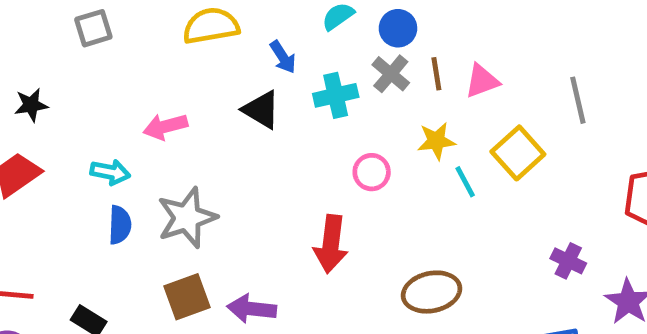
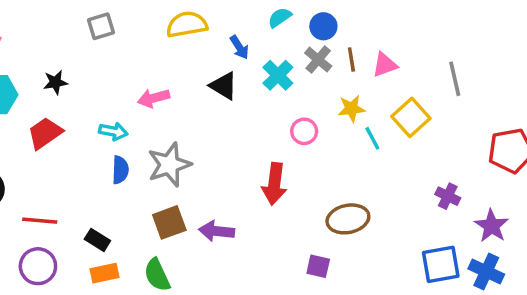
cyan cross: (336, 95) -> (278, 75), turned -32

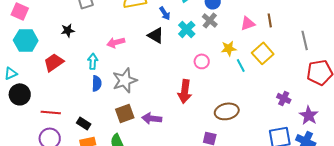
brown line: (351, 60) -> (270, 20), moved
gray line: (455, 79) -> (305, 40), moved
black star: (55, 82) -> (68, 30), moved
cyan arrow: (113, 131) -> (93, 61), turned -98

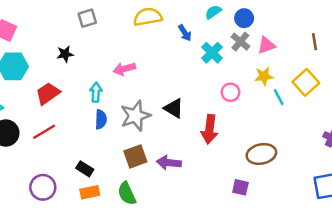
pink triangle: (248, 23) -> (266, 45), moved
black triangle: (156, 35) -> (174, 108), moved
red line: (51, 112) -> (44, 132), moved, turned -36

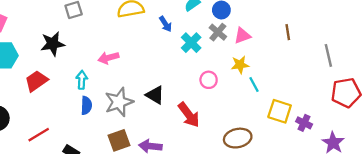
black star: (65, 54) -> (53, 44), size x1.5
yellow square: (306, 82) -> (280, 111), moved, turned -30
red arrow: (210, 129) -> (189, 115), turned -44
red line: (44, 132) -> (39, 135), moved

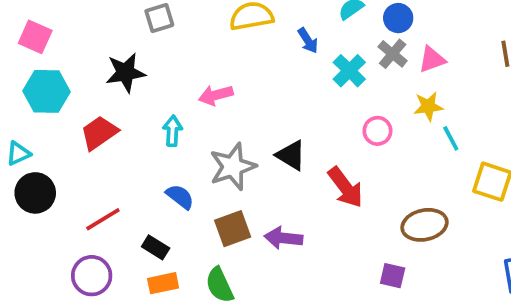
blue semicircle: (86, 105) -> (180, 197), moved, turned -54

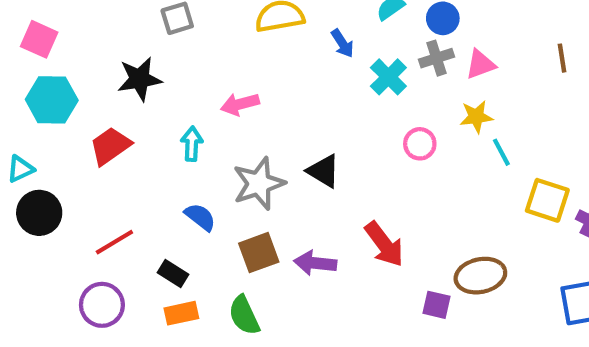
gray cross: (393, 54) -> (437, 58), turned 32
red arrow: (346, 187) -> (384, 244), moved
brown ellipse: (424, 225) -> (480, 276), moved

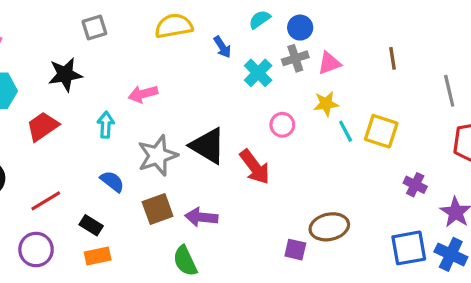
black triangle: (324, 171) -> (208, 146), size x1.4
yellow square: (547, 200) -> (381, 131), moved
red arrow: (384, 244) -> (255, 167), moved
green semicircle: (244, 315) -> (185, 261), moved

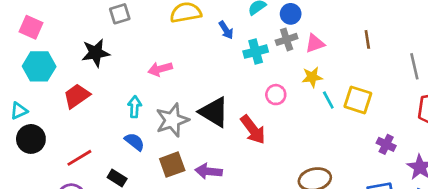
cyan cross: (258, 73) -> (256, 52), turned 30
cyan arrow: (106, 125) -> (135, 107), moved

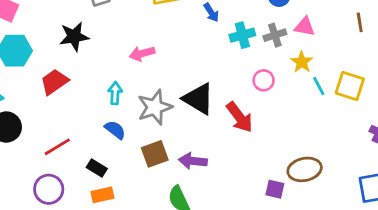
gray cross: (287, 39) -> (275, 35), moved
pink triangle: (315, 43) -> (305, 27), turned 30
yellow star: (312, 77) -> (302, 62), turned -30

